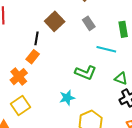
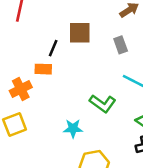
brown square: (55, 21) -> (80, 33), turned 30
orange rectangle: (33, 57) -> (43, 69), turned 40

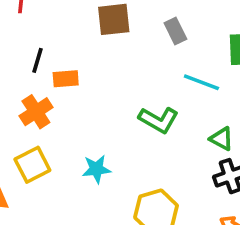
black line: (53, 48) -> (38, 60), moved
cyan star: (73, 128) -> (96, 169), moved

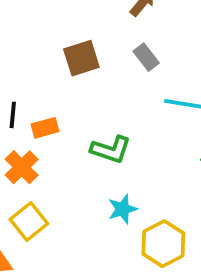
green L-shape: (159, 120) -> (111, 150), moved
cyan star: (96, 169) -> (123, 209), moved

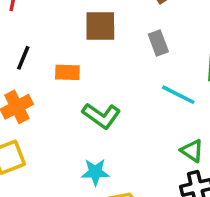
orange rectangle: (45, 128) -> (67, 72), moved

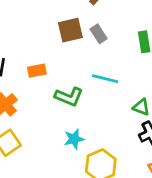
brown square: (100, 26) -> (70, 30), moved
cyan line: (178, 95) -> (105, 79), moved

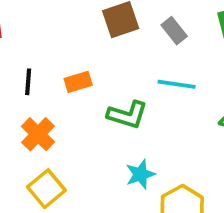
gray rectangle: (99, 34) -> (174, 31), moved

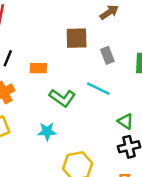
cyan star: (140, 174) -> (47, 131), moved

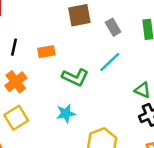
cyan line: (98, 89) -> (110, 62), turned -60

